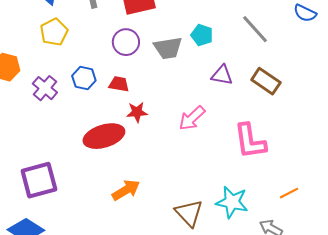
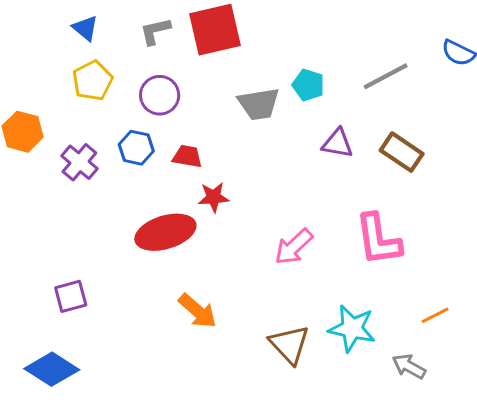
gray line: (255, 29) -> (386, 76), turned -76
purple circle: (126, 42) -> (160, 95), moved
pink arrow: (192, 118) -> (294, 247), moved
purple square: (39, 180) -> (71, 296), size x0.6
orange arrow: (126, 190) -> (198, 311), turned 72

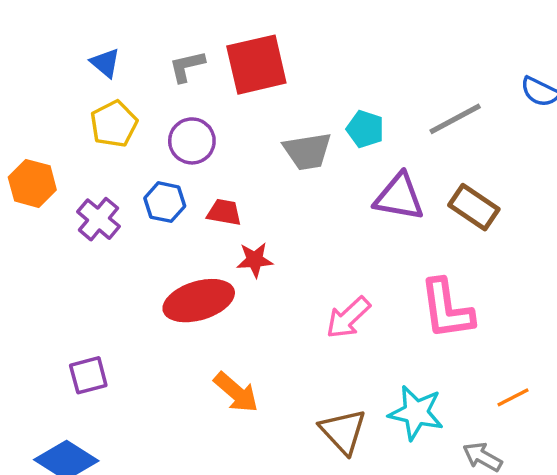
purple triangle: (337, 143) -> (399, 197), size x1.4

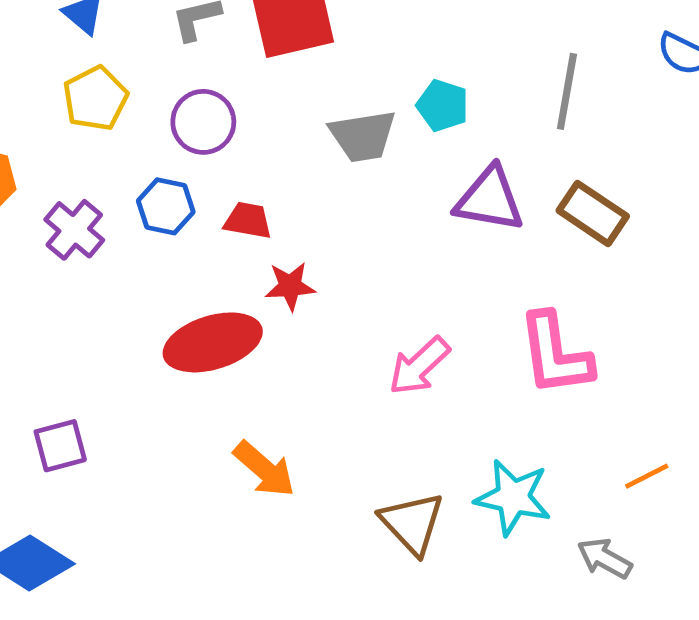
gray line: (455, 119) -> (567, 91), turned -52

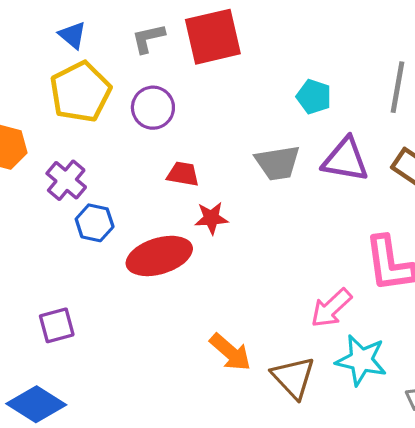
yellow pentagon: (95, 98) -> (80, 92), size x1.4
gray trapezoid: (363, 136) -> (278, 163), moved
blue hexagon: (166, 206) -> (95, 223), moved
pink arrow: (419, 366) -> (331, 308), moved
orange arrow: (264, 469) -> (230, 352), moved

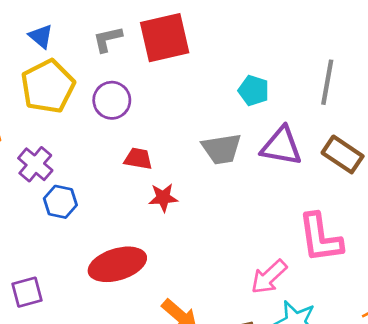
red ellipse: (159, 256) -> (117, 264), moved

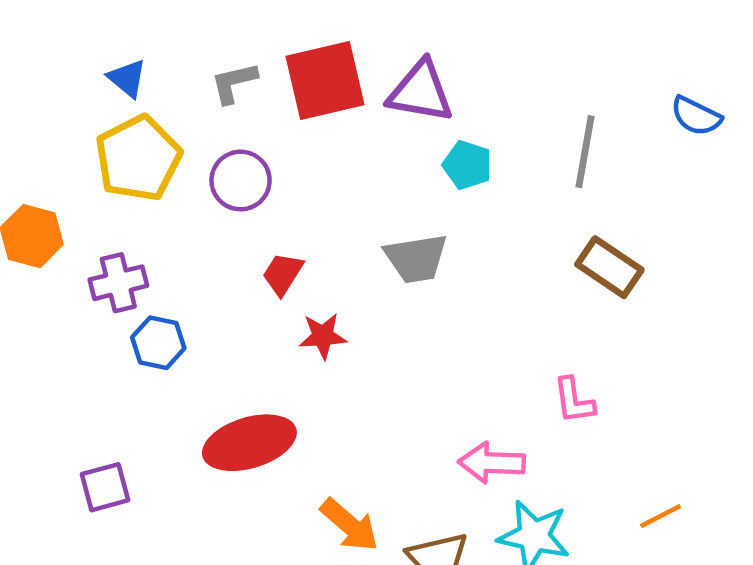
purple triangle: (281, 146) -> (421, 92), moved
red trapezoid: (138, 159) -> (283, 274), turned -68
purple cross: (35, 164) -> (118, 283), turned 36
pink L-shape: (320, 238) -> (574, 400), size x0.6
pink arrow: (269, 277) -> (492, 463), turned 45

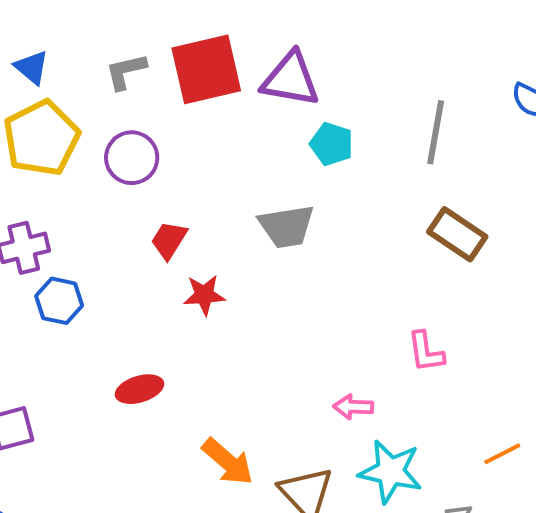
red ellipse: (249, 443) -> (139, 389), size x0.6
pink arrow: (492, 463) -> (353, 407), size x0.7

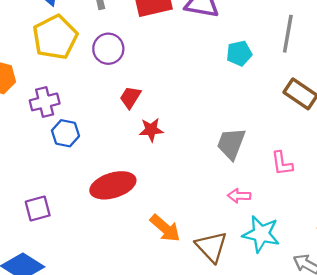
cyan pentagon: (332, 144) -> (239, 53), moved, turned -30
gray trapezoid: (287, 226) -> (231, 144), moved, turned 120
red ellipse: (139, 389) -> (113, 185), size x1.6

